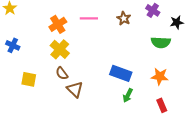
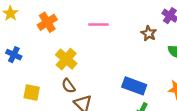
brown star: (124, 18) -> (149, 33), moved
orange cross: (58, 24) -> (47, 22), moved

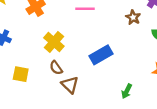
blue rectangle: (134, 86) -> (101, 55), moved, turned -50

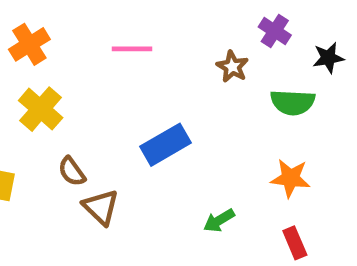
yellow cross: (54, 42) -> (41, 109), moved
green arrow: (127, 91) -> (219, 221), turned 32

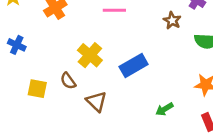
yellow cross: (41, 109) -> (90, 55), moved
brown semicircle: (72, 171) -> (68, 81), moved

